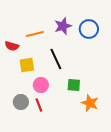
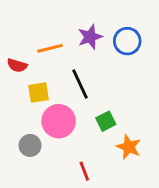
pink circle: (41, 85) -> (59, 121), size x1.5
green square: (74, 85) -> (106, 121), turned -32
red line: (39, 105) -> (84, 171), moved

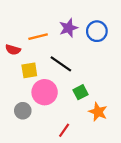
black line: (80, 84) -> (61, 64), turned -30
red line: (84, 171) -> (64, 130), turned 56

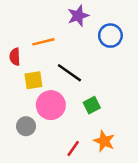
purple star: (69, 28) -> (78, 16), moved
red semicircle: (13, 50) -> (15, 57), turned 72
orange star: (98, 112) -> (104, 141), moved

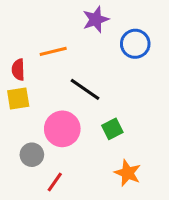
yellow square: (33, 80) -> (18, 98), moved
red line: (73, 149) -> (55, 182), moved

